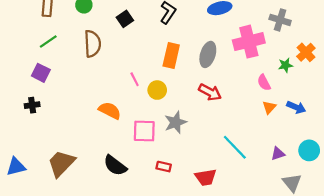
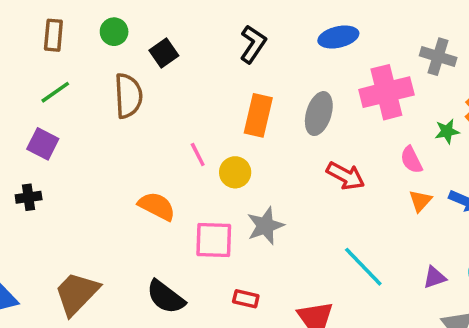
black square: (125, 19) -> (164, 53), moved
red arrow: (210, 92) -> (345, 176), moved

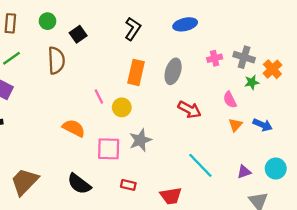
gray cross: (438, 57) -> (244, 57), moved
pink cross: (386, 92) -> (215, 58), size x0.5

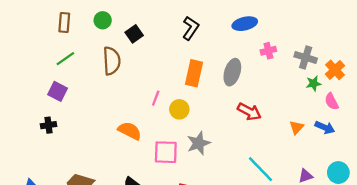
pink cross: (215, 58) -> (268, 51), moved
pink line: (99, 96) -> (156, 98), turned 48
pink semicircle: (230, 100) -> (332, 101), moved

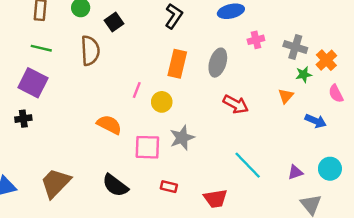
green line: (65, 59) -> (41, 48), turned 48
purple square: (58, 91) -> (33, 83), size x1.4
pink semicircle: (332, 101) -> (336, 94), moved
orange triangle: (297, 127) -> (286, 96), moved

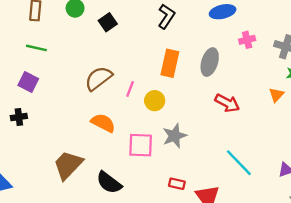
brown semicircle: (90, 51) -> (98, 78), moved, turned -124
purple square: (33, 83) -> (28, 82), size x0.7
brown trapezoid: (56, 183) -> (68, 165), moved
red rectangle: (169, 187) -> (177, 184), moved

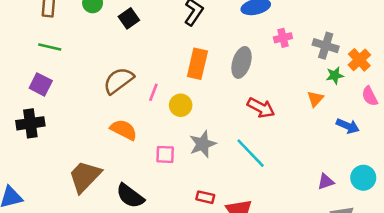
black cross: (19, 117) -> (30, 123), size x1.5
pink square: (141, 145) -> (165, 154), size x0.7
cyan line: (239, 163) -> (251, 153), moved

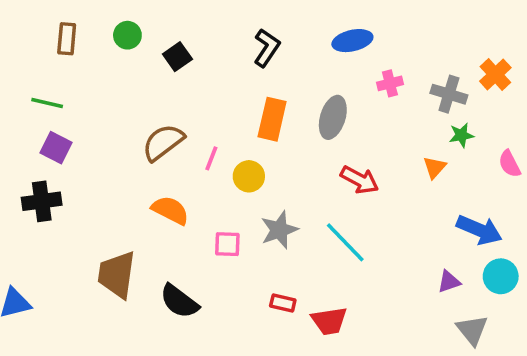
green line: (50, 47) -> (47, 103), moved
orange cross: (359, 60) -> (495, 74), moved
blue arrow: (348, 126) -> (479, 230), moved, size x1.4
brown trapezoid: (85, 176) -> (117, 275), turned -36

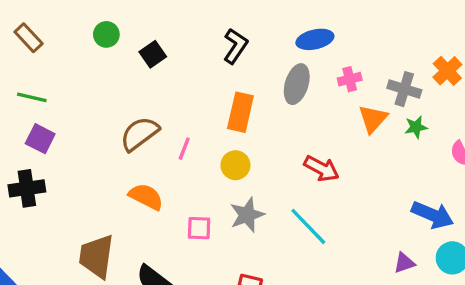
brown rectangle: (67, 39) -> (29, 38), moved, turned -48
gray ellipse: (333, 117) -> (297, 84), moved
orange triangle: (435, 167) -> (373, 119), moved, size x1.4
yellow circle: (249, 176) -> (235, 165), moved

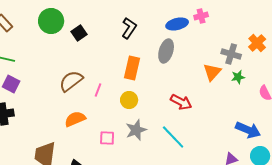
green circle: (106, 34) -> (51, 21), size x1.6
pink cross: (350, 79) -> (201, 16), moved
orange semicircle: (146, 197) -> (75, 119), turned -50

